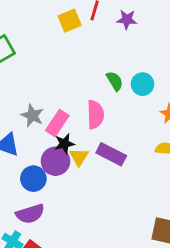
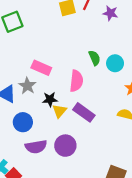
gray star: (32, 116) -> (27, 86), moved
pink rectangle: (57, 123) -> (41, 68), moved, turned 72
purple circle: (56, 161) -> (65, 146), moved
purple semicircle: (30, 214) -> (36, 147), moved

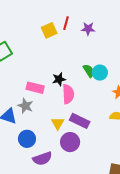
green semicircle: (95, 58) -> (89, 71), moved
black star: (50, 99) -> (59, 79), moved
purple circle: (65, 146) -> (70, 142), moved

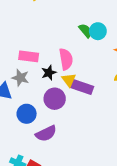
black star: (59, 79) -> (49, 73), moved
yellow triangle: (58, 123) -> (69, 80), moved
purple circle: (70, 142) -> (55, 99), moved

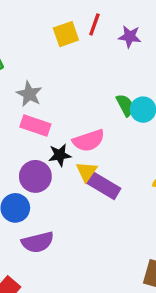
pink semicircle: (66, 59) -> (89, 140), turned 70
gray star: (20, 78) -> (29, 94), moved
purple circle: (55, 99) -> (35, 176), moved

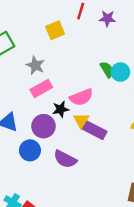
yellow square: (66, 34) -> (55, 30), moved
pink rectangle: (35, 126) -> (41, 88), turned -45
purple semicircle: (38, 242) -> (65, 159), moved, turned 45

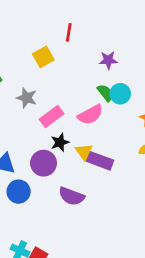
purple star: (107, 18) -> (108, 60), moved
pink rectangle: (41, 88) -> (52, 116), moved
pink semicircle: (81, 97) -> (90, 115), moved
blue circle: (30, 150) -> (19, 192), moved

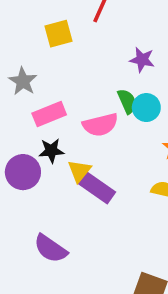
purple semicircle: (72, 196) -> (50, 249), moved

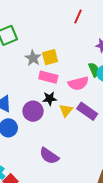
yellow square: (59, 34) -> (50, 57), moved
pink rectangle: (49, 114) -> (48, 77), turned 36
purple rectangle: (97, 188) -> (87, 111), moved

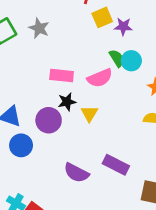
yellow square: (50, 57) -> (102, 17), moved
gray star: (33, 58) -> (39, 28), moved
purple rectangle: (87, 111) -> (116, 165), moved

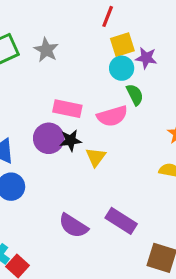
cyan circle: (131, 61) -> (122, 68), moved
purple circle: (49, 120) -> (49, 138), moved

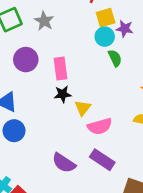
pink rectangle: (67, 109) -> (60, 69), turned 70
pink semicircle: (112, 116) -> (100, 126), moved
purple circle: (49, 138) -> (26, 60), moved

